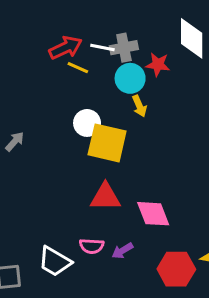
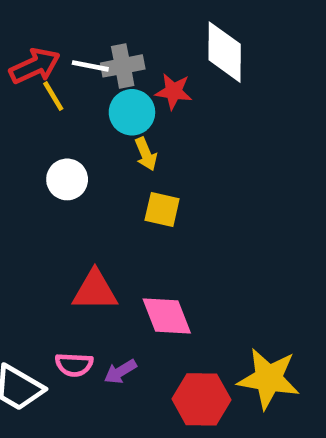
yellow line: (78, 68) -> (53, 96), turned 35
yellow square: (107, 143) -> (162, 210), moved, size x0.6

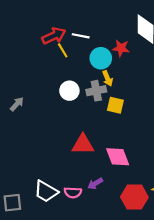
gray cross: (123, 66) -> (96, 91), moved
pink semicircle: (74, 365) -> (73, 193), moved

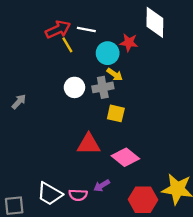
yellow arrow: (108, 78) -> (115, 74), turned -32
yellow square: (115, 105) -> (116, 113), moved
pink diamond: (118, 157) -> (125, 157), turned -30

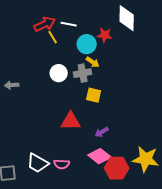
gray arrow: (19, 102) -> (12, 85), turned -136
pink diamond: (125, 157) -> (100, 156), moved
purple arrow: (102, 186) -> (102, 132), moved

